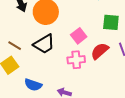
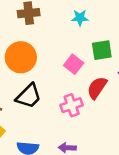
pink square: (79, 36) -> (74, 64), moved

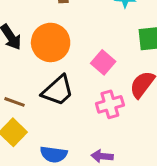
pink square: (74, 64) -> (103, 62), moved

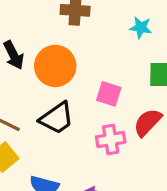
pink square: (103, 62) -> (109, 94), turned -30

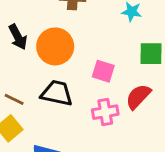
black trapezoid: (57, 118) -> (57, 93), turned -132

